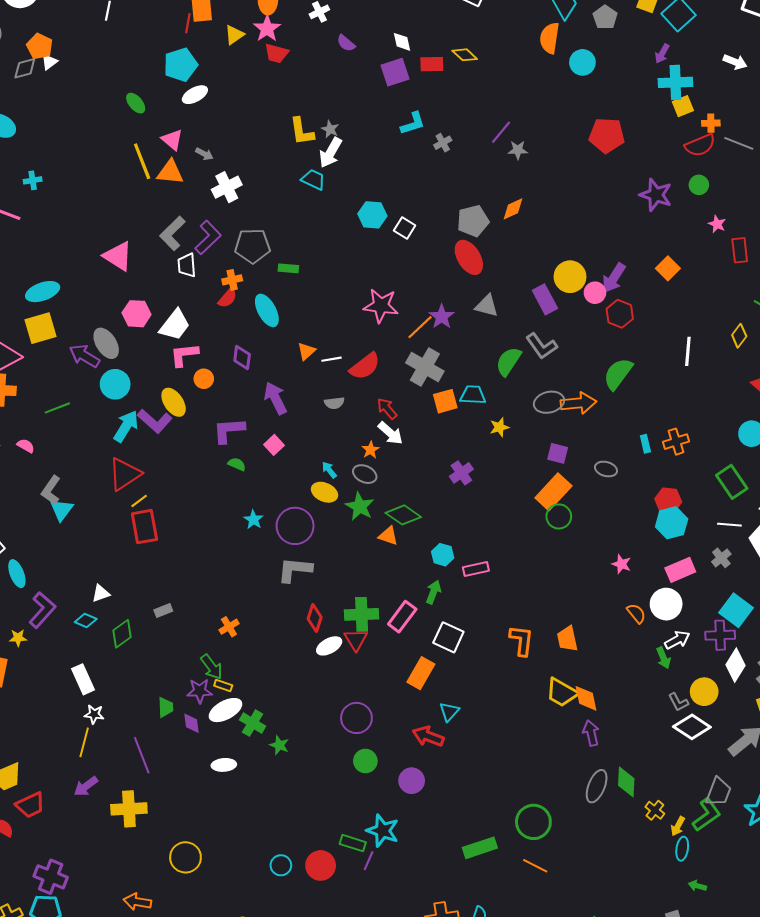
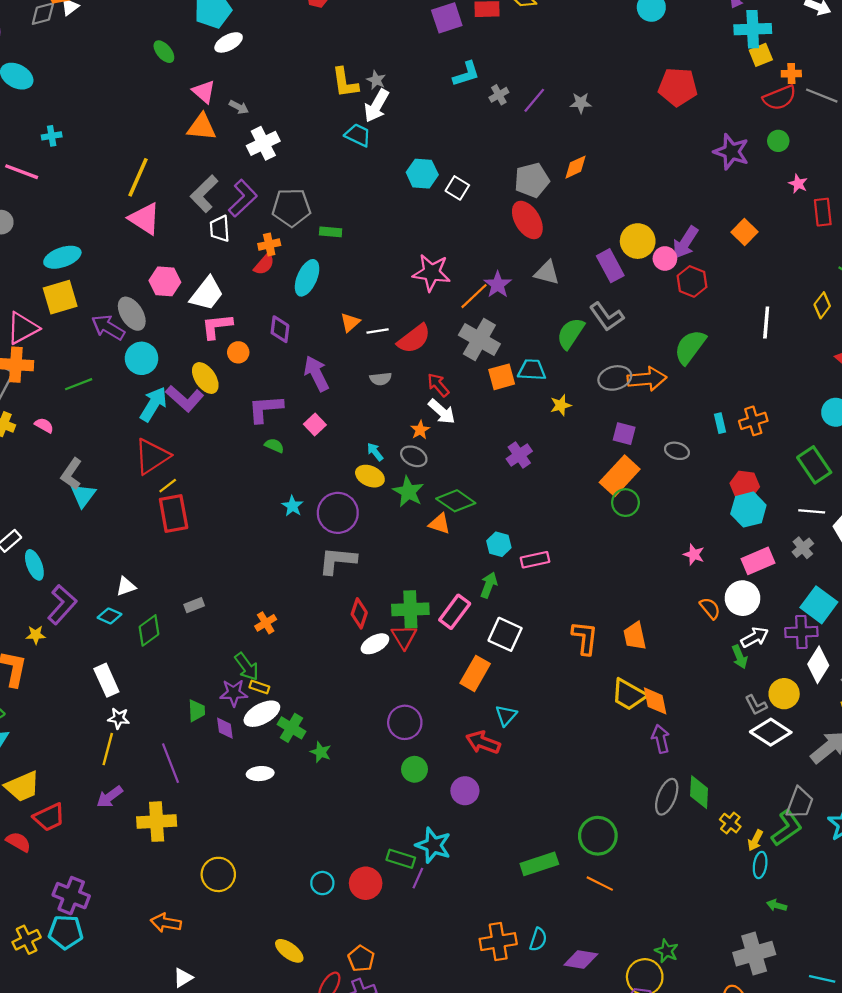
purple line: (501, 132) -> (534, 100), moved
yellow line: (142, 161) -> (138, 177), moved, turned 45
cyan ellipse: (267, 310) -> (307, 278), turned 52

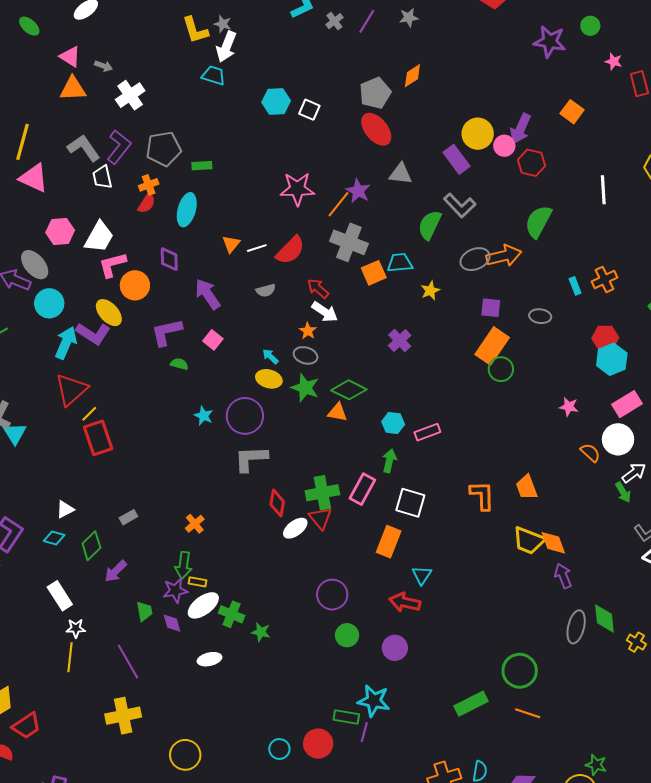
gray L-shape: (204, 194) -> (84, 148), turned 108
orange circle: (238, 352) -> (135, 285), size x1.5
green arrow: (247, 667) -> (183, 565), turned 52
purple arrow: (110, 797) -> (116, 571), moved

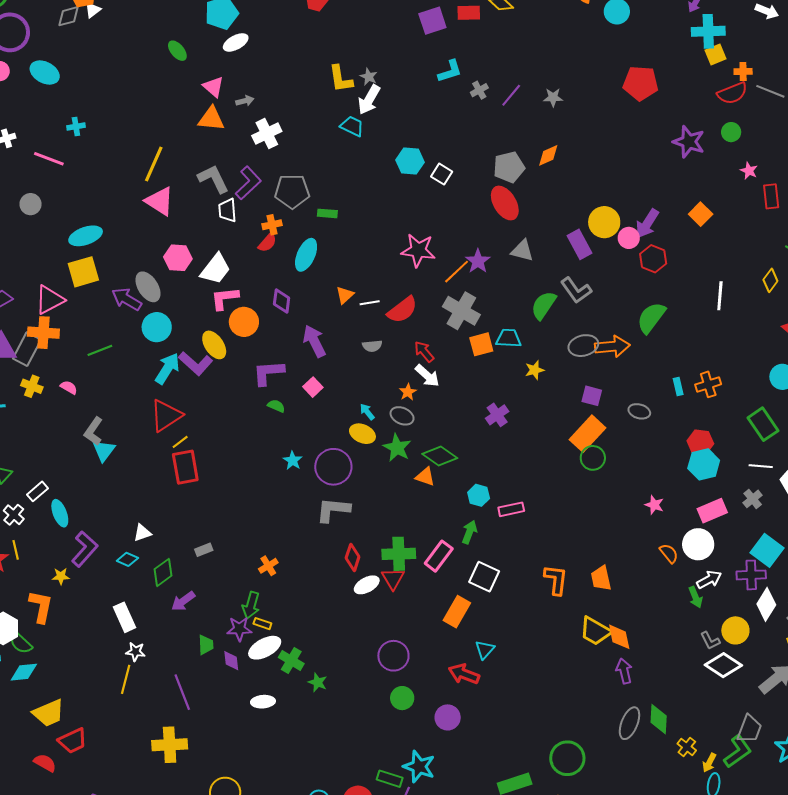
gray arrow: (104, 66) -> (245, 101), turned -42

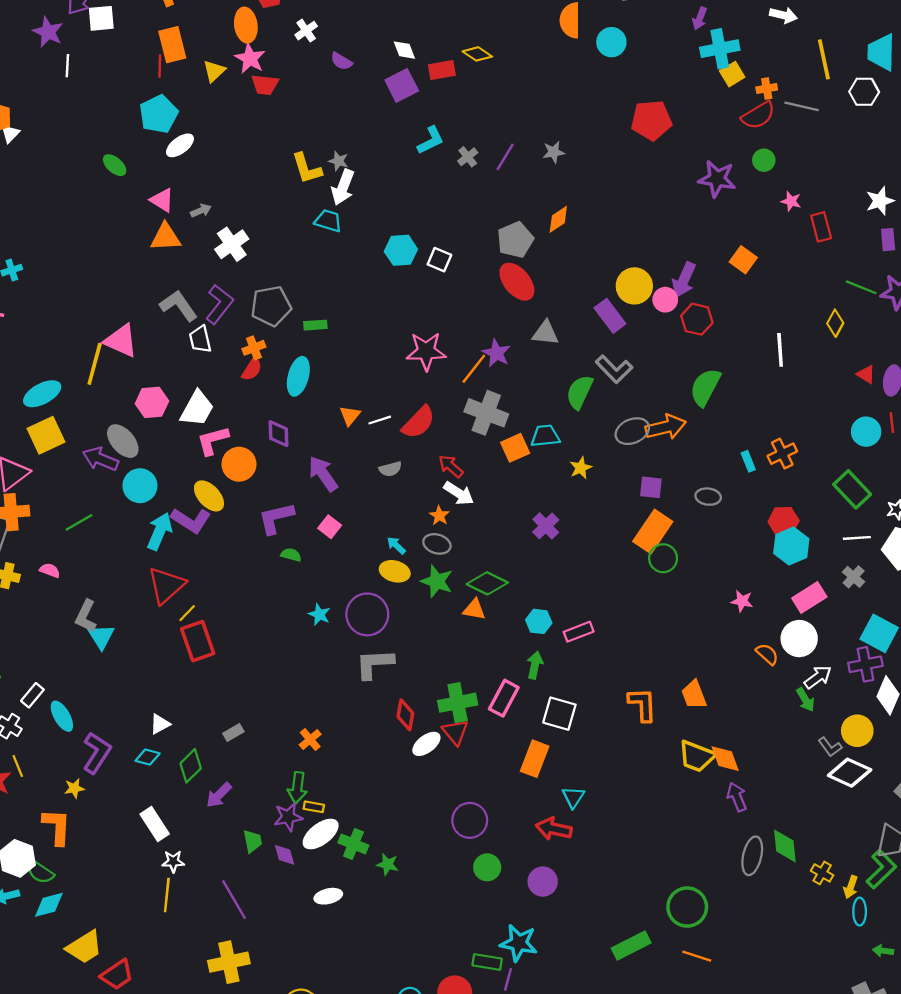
yellow line: (154, 164) -> (95, 364), moved

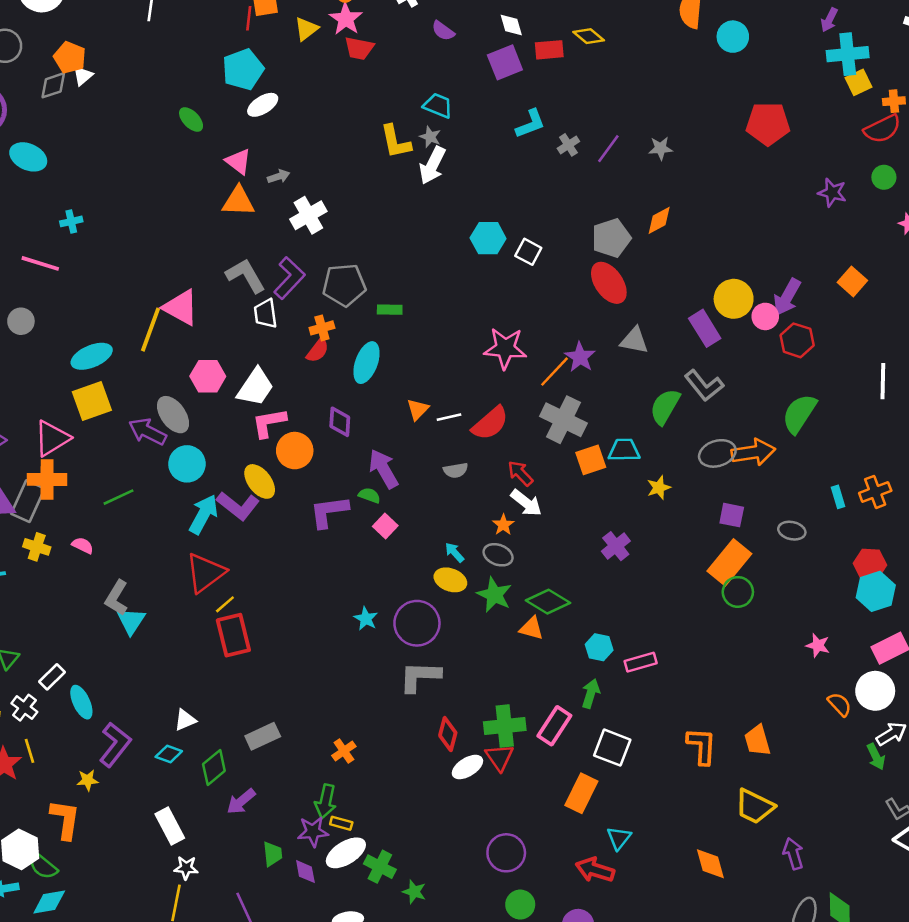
purple star: (717, 179) -> (832, 193), size x0.7
cyan trapezoid: (328, 221) -> (438, 106), moved
green semicircle: (291, 555) -> (369, 495), moved
gray rectangle: (233, 733) -> (263, 736), size x1.5
orange diamond: (725, 759) -> (710, 864), moved

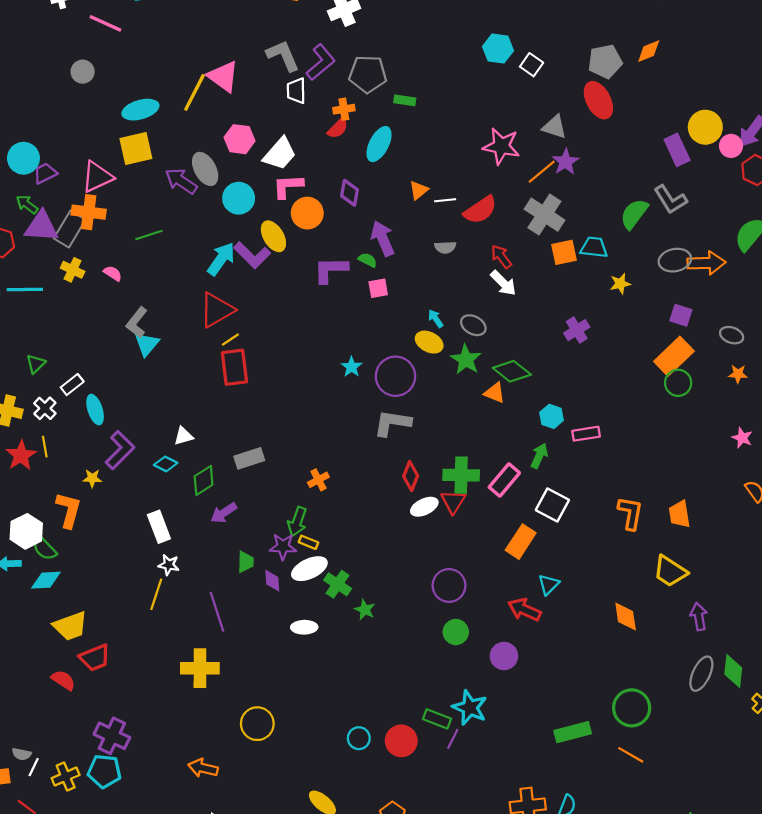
gray triangle: (634, 340) -> (554, 127), moved
cyan circle: (187, 464) -> (239, 198), moved
orange star: (503, 525) -> (738, 374), moved, turned 30
pink square: (385, 526) -> (378, 288), turned 30

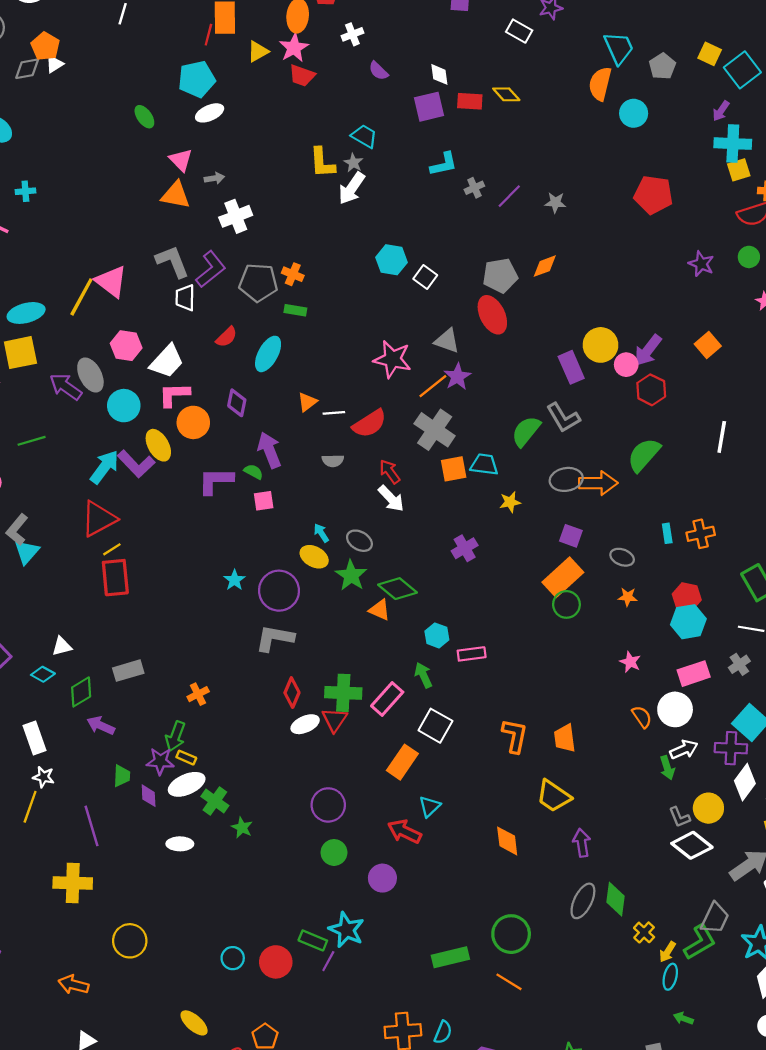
orange cross: (344, 109) -> (293, 274), moved, turned 30
green arrow: (539, 456) -> (423, 675), turned -50
purple arrow: (224, 513) -> (101, 725), turned 56

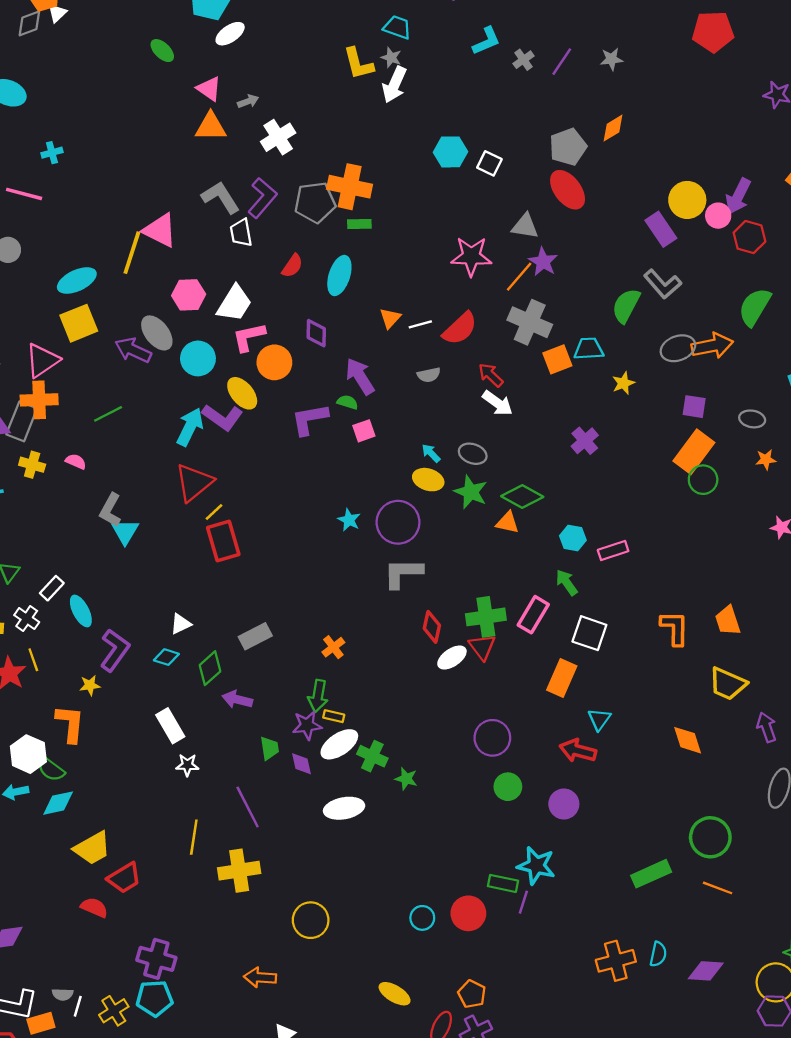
orange cross: (293, 274) -> (350, 187), size x1.8
yellow line: (30, 807) -> (194, 837), moved
white ellipse: (180, 844) -> (344, 808), size x1.4

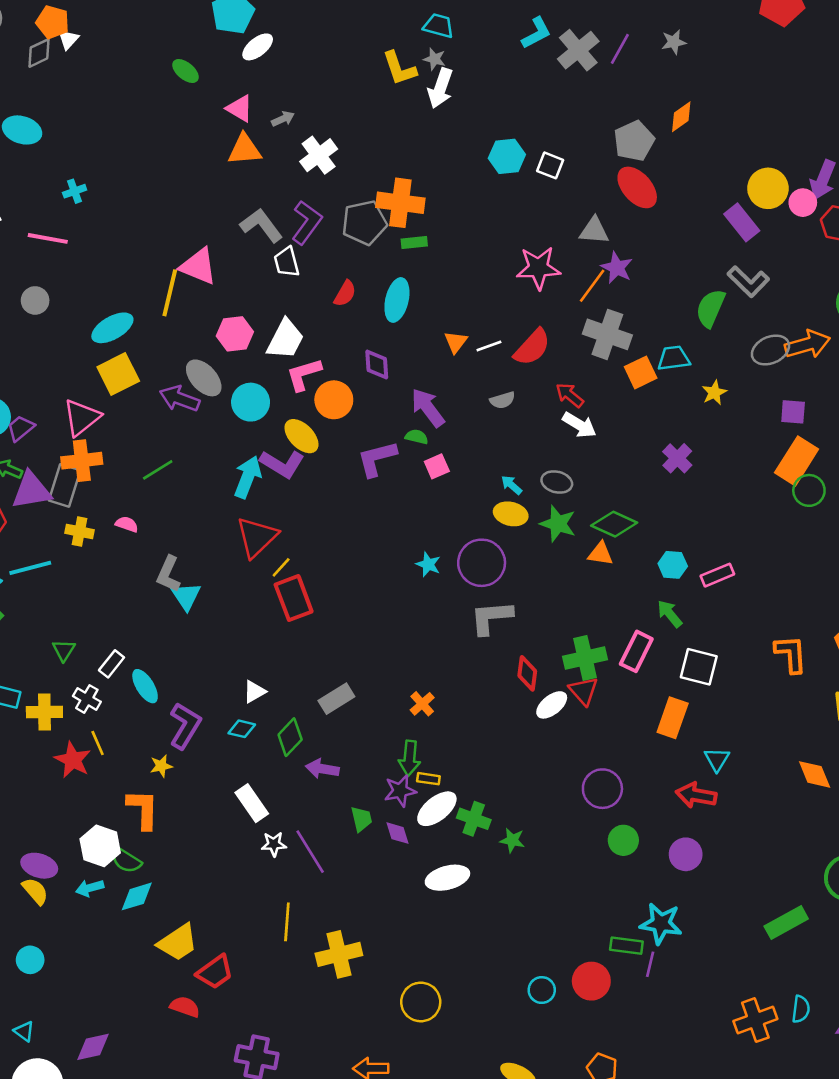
gray cross: (523, 60) -> (578, 50), size x1.8
purple line: (248, 807) -> (310, 852), moved

